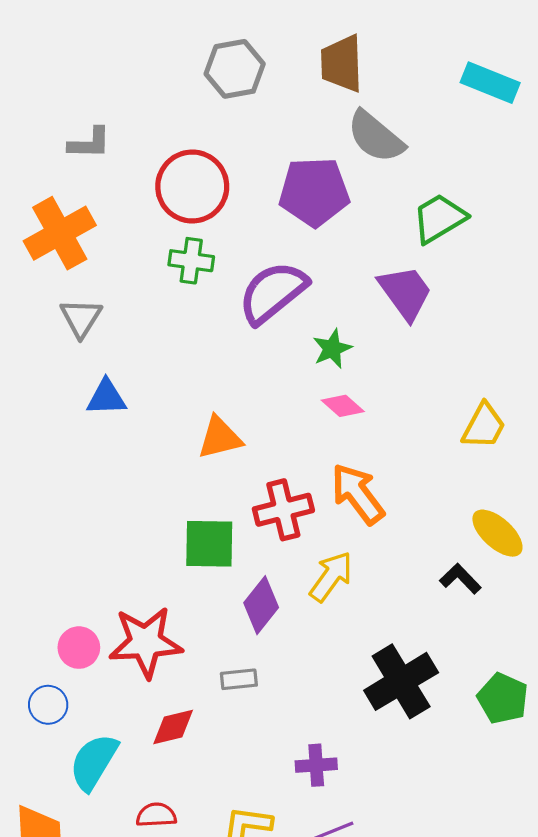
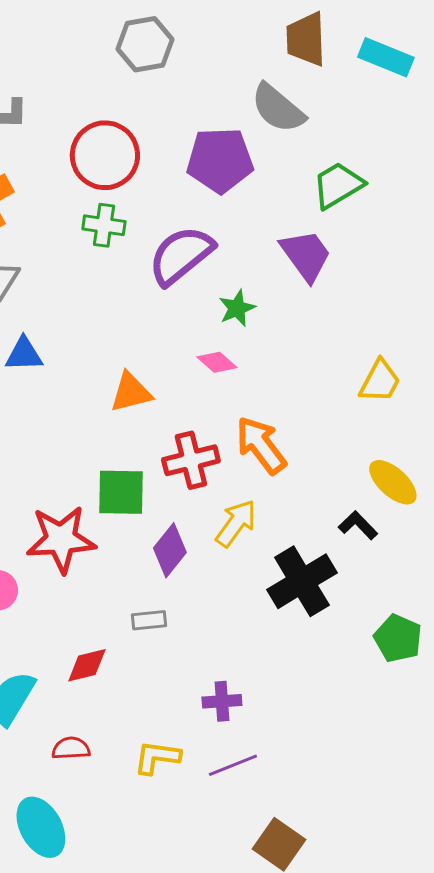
brown trapezoid: (342, 64) -> (306, 39), moved
pink diamond: (343, 406) -> (217, 362), moved
red star: (146, 642) -> (61, 539), moved
black cross: (401, 681) -> (302, 581), moved

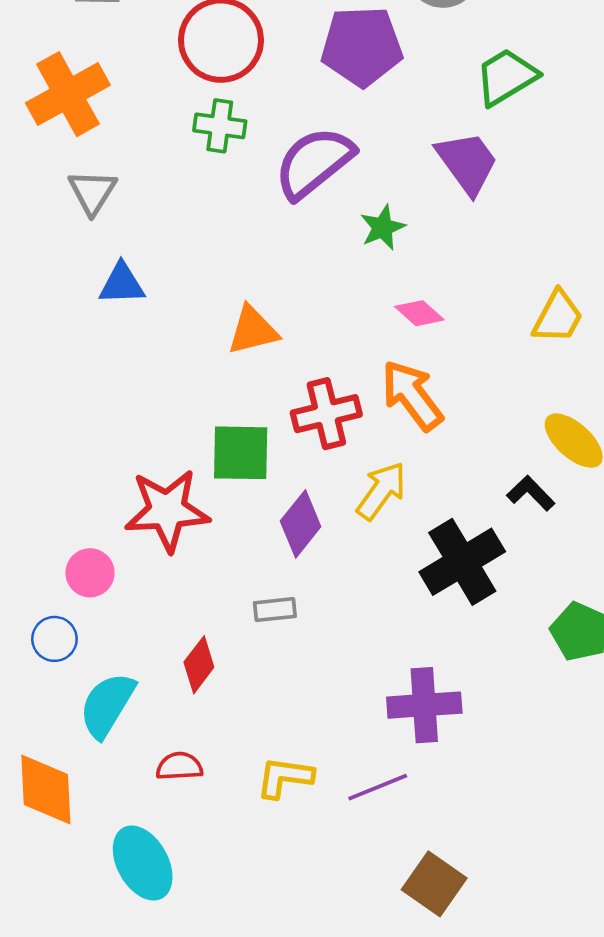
pink diamond: (217, 362) -> (419, 313), moved
red diamond: (87, 665) -> (199, 665), turned -39
purple cross: (222, 701) -> (424, 705), moved, size x1.5

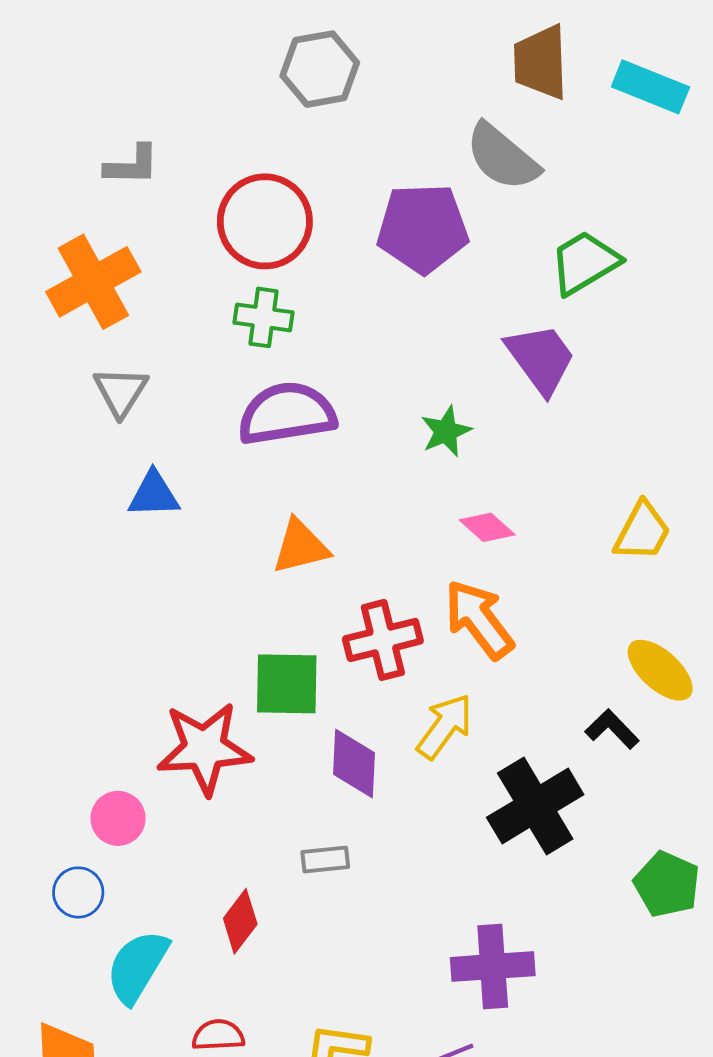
purple semicircle: (314, 163) -> (287, 414), moved, turned 30
purple diamond: (301, 524) -> (354, 763), turned -36

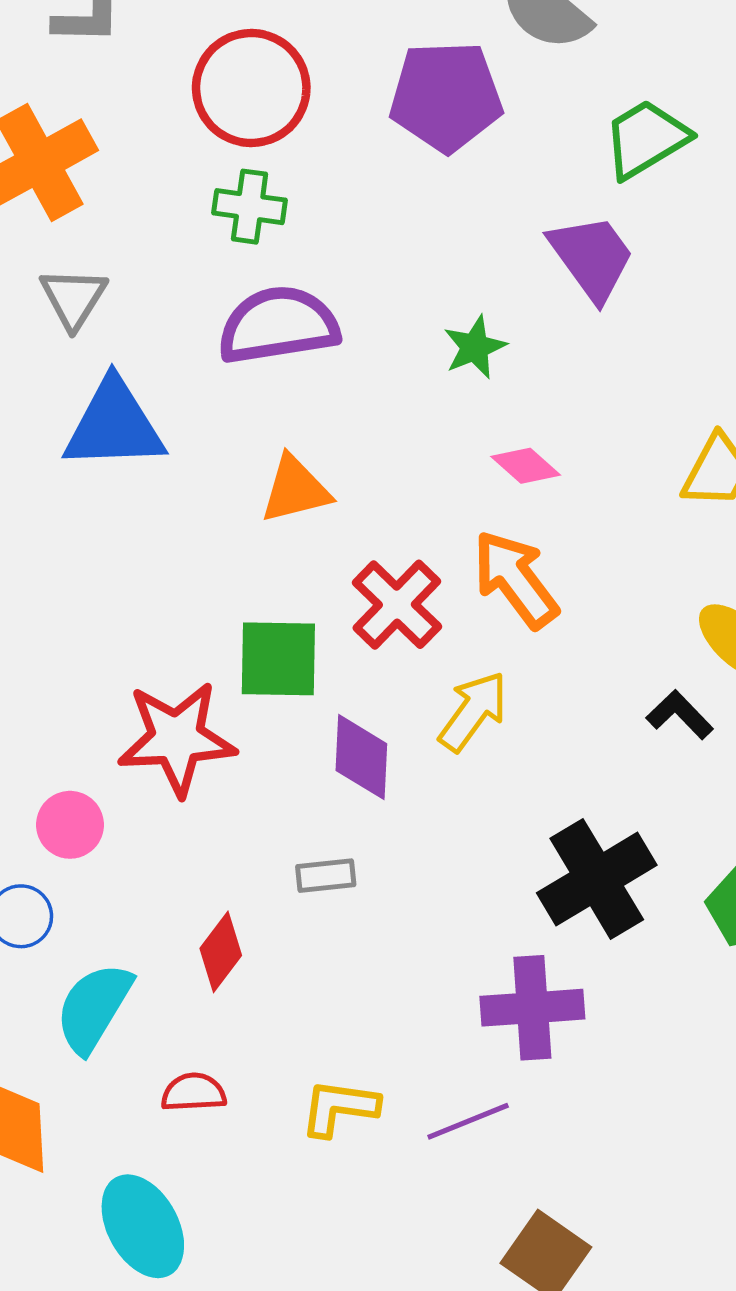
blue triangle: (154, 494) -> (114, 425), size x1.6
red cross: (383, 640) -> (397, 605), turned -32
black cross: (535, 806) -> (597, 879), moved

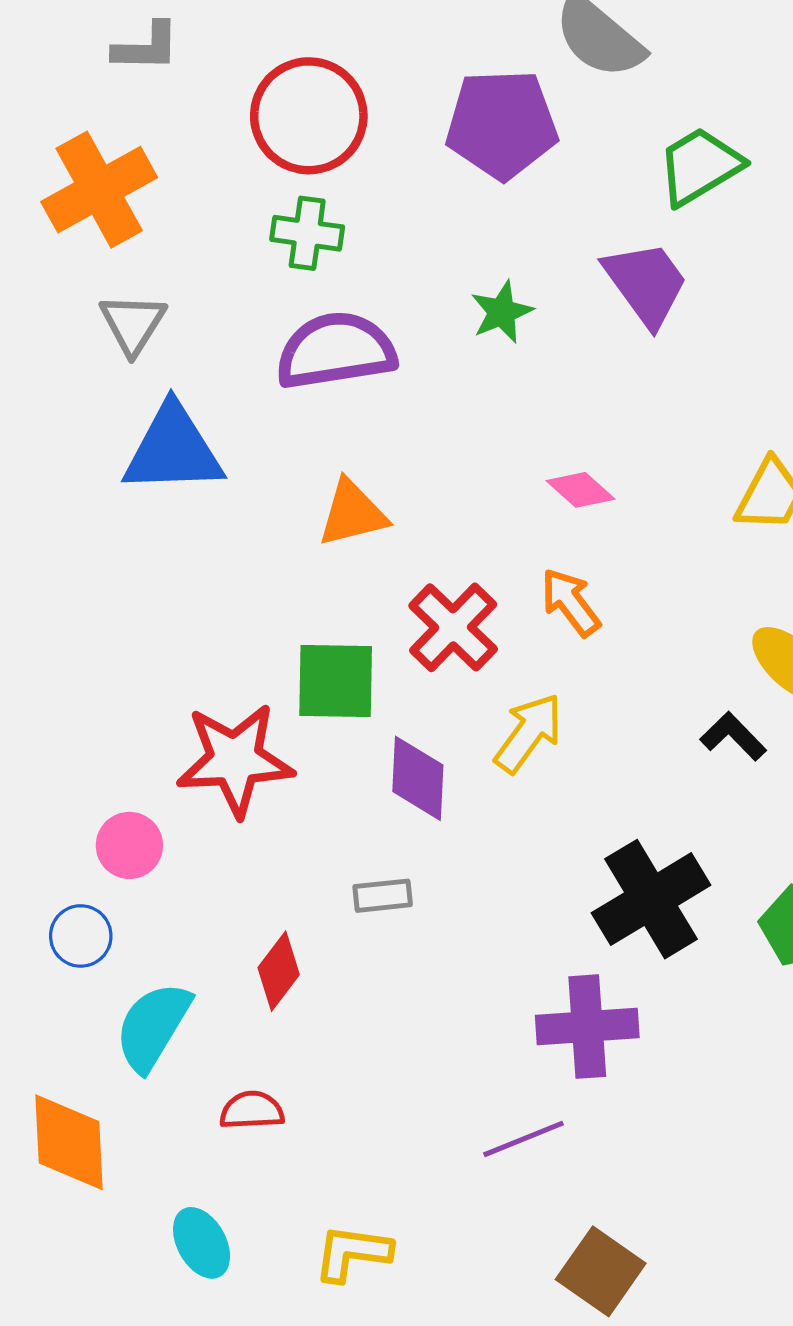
green star: (475, 347) -> (502, 312), moved
orange arrow: (515, 579) -> (570, 602), size x0.7
yellow L-shape: (339, 1108) -> (352, 1253), moved
cyan ellipse: (143, 1226) -> (202, 1243), size x0.7

